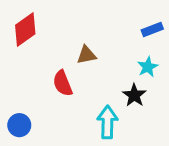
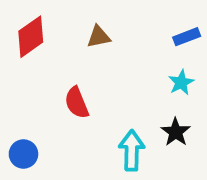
brown triangle: (87, 55) -> (99, 37), moved
black star: (134, 95) -> (176, 132), moved

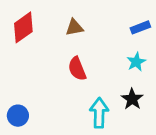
red semicircle: (77, 103) -> (77, 69), moved

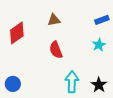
red diamond: (23, 27) -> (17, 33), moved
black star: (132, 99) -> (99, 85), moved

